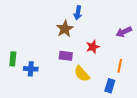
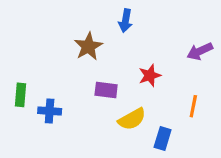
brown star: (65, 29) -> (88, 46), moved
yellow semicircle: (82, 74) -> (132, 119), turned -78
blue rectangle: (110, 86) -> (163, 138), moved

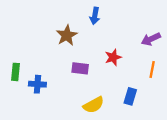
orange line: (193, 106) -> (152, 70), moved
yellow semicircle: (132, 119) -> (94, 105), moved
blue rectangle: (163, 138) -> (130, 96), moved

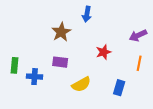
purple rectangle: (80, 68) -> (60, 62), moved
yellow semicircle: (94, 105) -> (81, 84), moved

